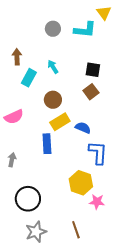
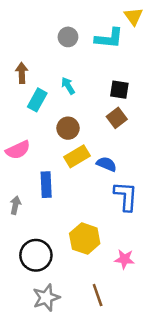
blue rectangle: (47, 144) -> (46, 185), moved
yellow hexagon: (81, 183) -> (85, 239), moved

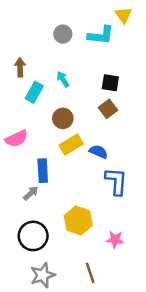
gray arrow: (15, 205) -> (31, 193), moved, turned 35

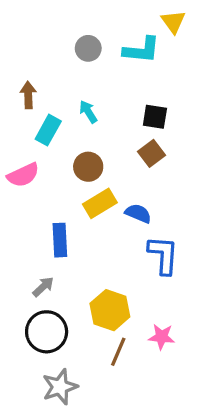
pink semicircle: (17, 139) -> (23, 175), moved
gray arrow: (31, 193) -> (43, 287), moved
brown line: (90, 273) -> (118, 352), moved, turned 42

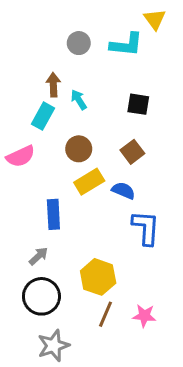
brown arrow: (28, 95) -> (53, 85), moved
brown square: (152, 153) -> (132, 152), moved
pink star: (162, 337) -> (144, 316), moved

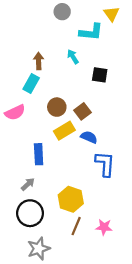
gray circle: (79, 43) -> (62, 12), moved
cyan arrow: (79, 100) -> (73, 57), moved
brown square: (132, 152) -> (83, 111), moved

